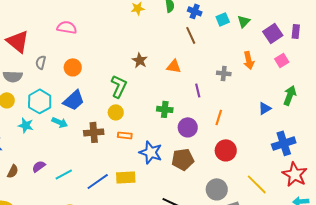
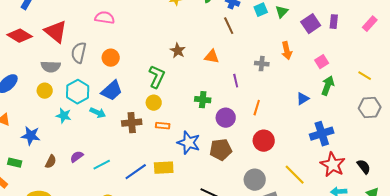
pink square: (282, 60) -> (322, 62), moved
gray semicircle: (41, 62) -> (79, 53), size x1.5

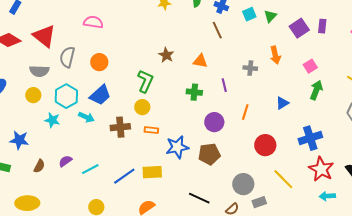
blue triangle: (303, 99) -> (282, 103), moved
green cross: (203, 100) -> (194, 92), moved
red circle: (264, 141) -> (265, 145), moved
blue star: (189, 143) -> (177, 147), turned -30

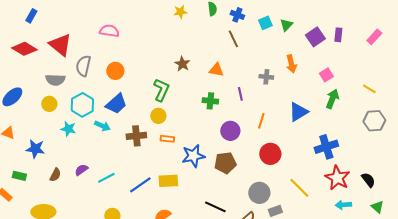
blue triangle: (282, 103) -> (298, 112), size x1.5
red circle: (265, 145) -> (270, 154), moved

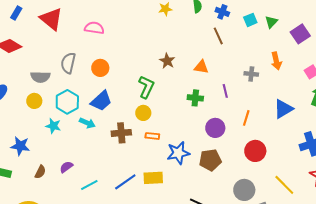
red triangle: (60, 45) -> (51, 19), moved
cyan line: (106, 178) -> (89, 185), moved

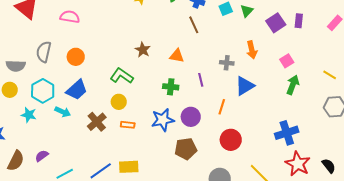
green L-shape: (146, 87) -> (122, 76), turned -80
blue triangle: (283, 109) -> (245, 86), moved
brown cross: (121, 133) -> (97, 122), turned -36
blue star: (178, 153) -> (163, 120), moved
brown semicircle: (40, 172) -> (16, 161), size x1.5

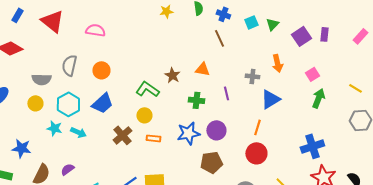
brown star: (143, 50) -> (172, 75), moved
orange line: (222, 107) -> (257, 127), moved
cyan arrow: (63, 112) -> (78, 132), moved

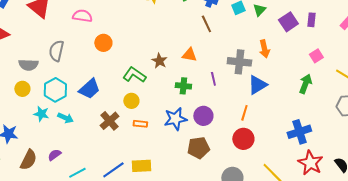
orange circle: (101, 70) -> (103, 43), moved
pink square: (312, 74) -> (316, 56), moved
gray cross: (252, 76) -> (239, 62), size x1.6

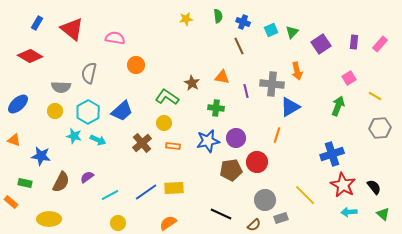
purple rectangle: (311, 20) -> (354, 42), moved
purple line: (213, 79) -> (246, 91), moved
red circle: (243, 139) -> (257, 162), moved

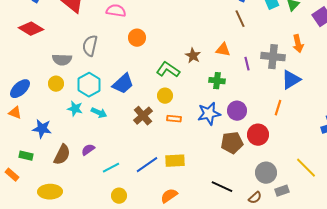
blue ellipse: (18, 104) -> (20, 89), moved

